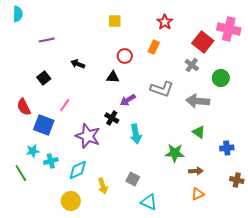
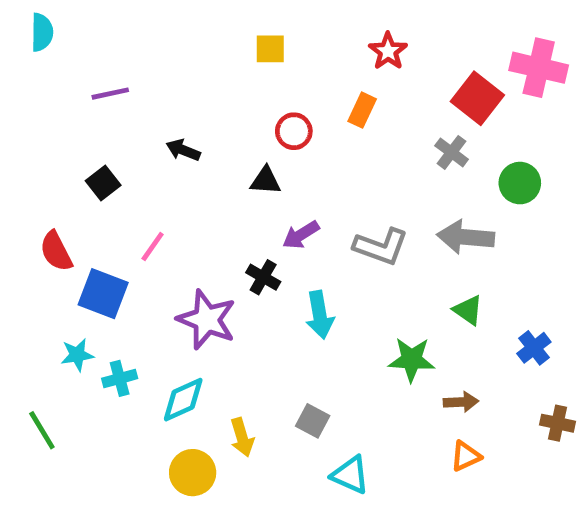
gray L-shape: (162, 89) -> (381, 247), moved
blue cross: (227, 148) -> (534, 348), turned -32
green line: (21, 173) -> (42, 430), moved
yellow circle: (71, 201) -> (193, 473), moved

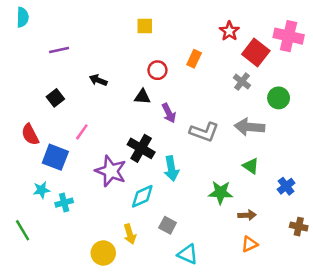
red star: (388, 51) -> (229, 31), moved
purple arrow: (301, 235) -> (169, 113), moved, turned -84
black cross: (263, 277) -> (141, 148), size x1.5
cyan diamond: (183, 400) -> (142, 196), moved

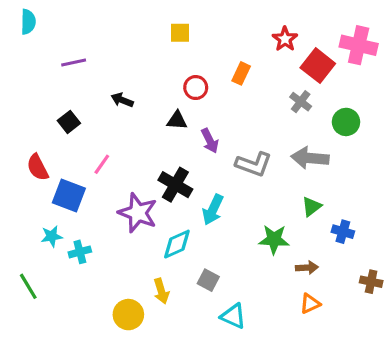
green triangle: (251, 166) -> (312, 207), turned 48
cyan arrow: (171, 169) -> (213, 210), turned 35
blue cross: (286, 186) -> (343, 232), moved, turned -36

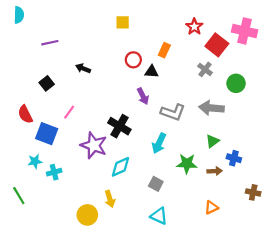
black triangle: (177, 120) -> (152, 72), moved
cyan arrow: (213, 210) -> (159, 143), moved
brown arrow: (307, 268) -> (215, 171), moved
gray square: (208, 280) -> (156, 184), moved

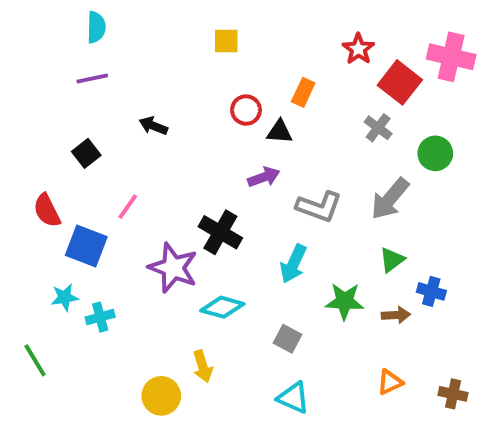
cyan semicircle: (19, 15) -> (96, 27), moved
purple arrow: (143, 96) -> (264, 177), turned -84
gray arrow: (211, 108) -> (390, 199), turned -55
cyan diamond: (120, 167) -> (222, 307), turned 40
brown cross: (253, 192) -> (453, 394), moved

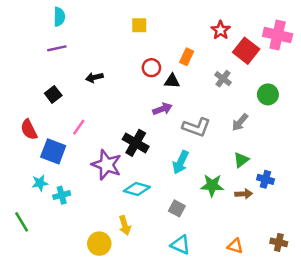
black arrow: (153, 126) -> (94, 77), turned -35
gray cross: (378, 128) -> (223, 79), moved
gray arrow: (390, 199) -> (240, 122), size x0.7
orange triangle: (390, 382) -> (235, 246), moved, turned 42

